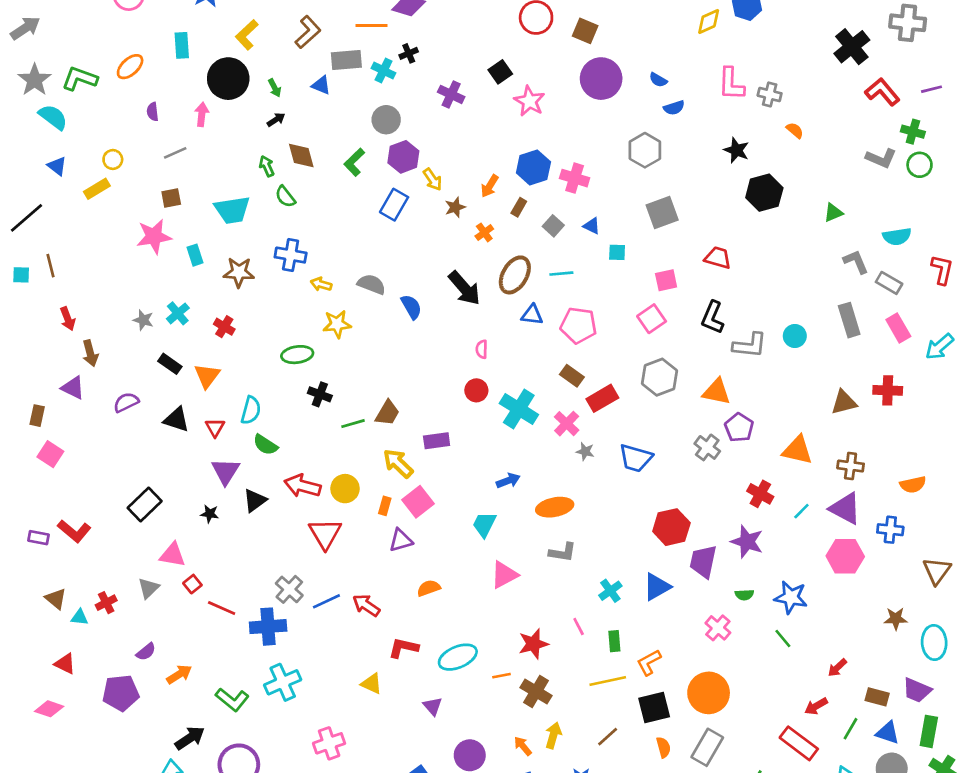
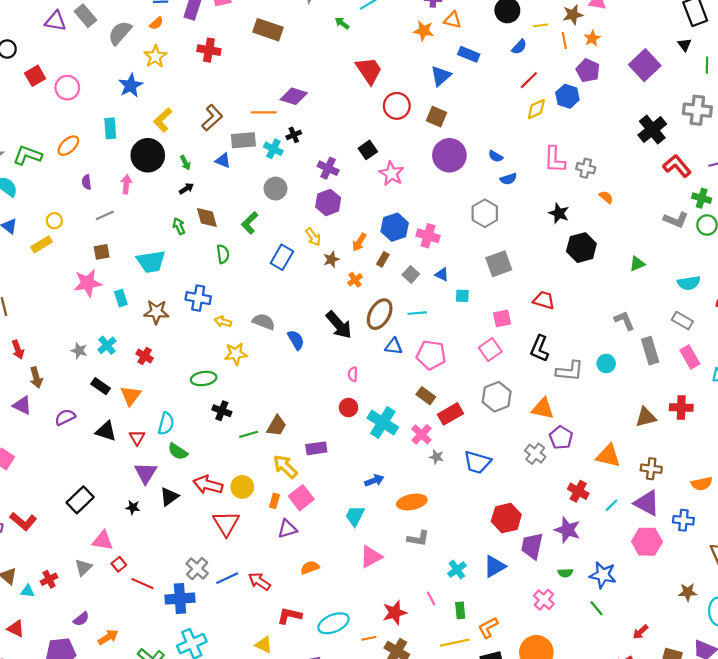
purple hexagon: (403, 157) -> (328, 202), moved
green semicircle: (285, 197) -> (223, 254), moved, turned -150
gray L-shape: (856, 262) -> (624, 321), moved

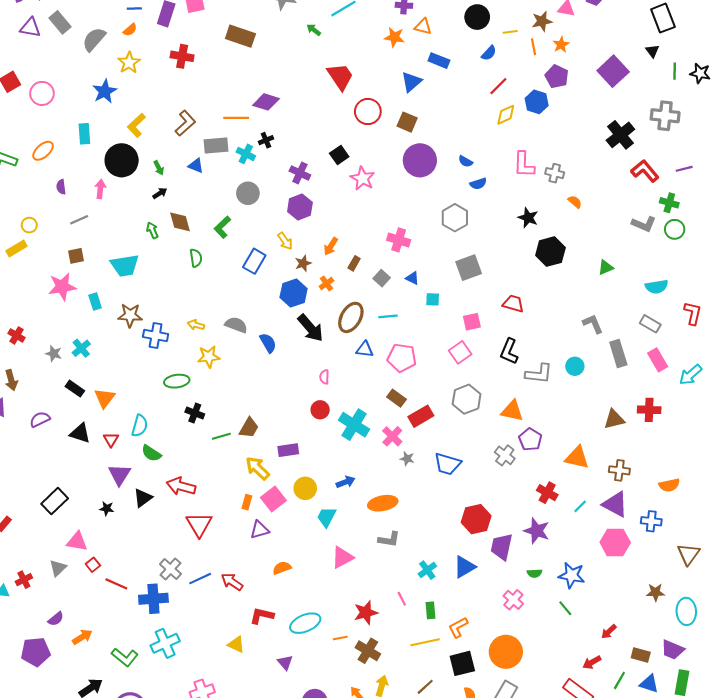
blue hexagon: (395, 227) -> (294, 293), moved
blue cross: (198, 298) -> (156, 335), moved
red cross: (145, 356) -> (16, 335), moved
yellow circle: (242, 487) -> (305, 488), moved

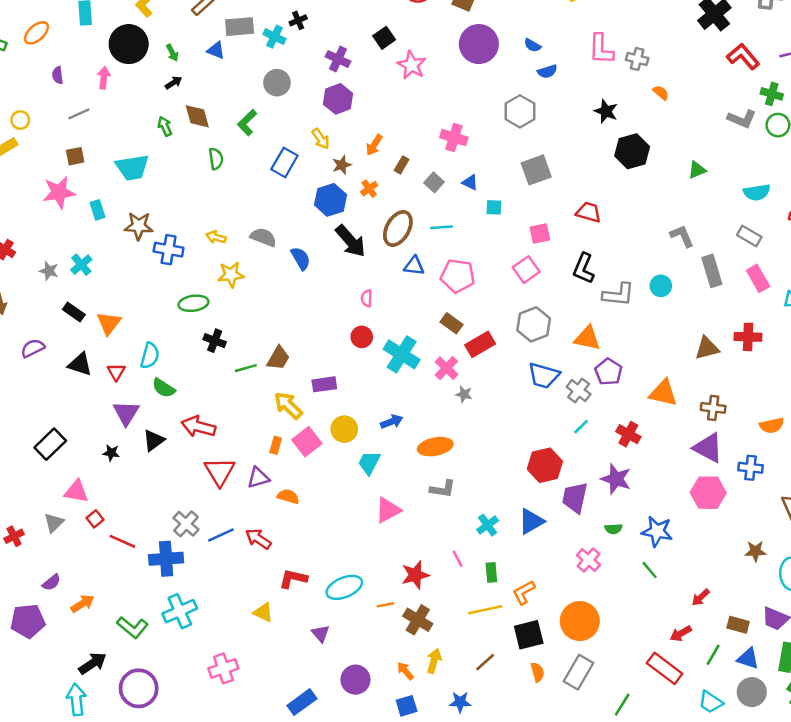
blue trapezoid: (447, 464) -> (544, 376), moved
cyan line: (580, 506) -> (581, 427), moved
purple triangle: (260, 530) -> (258, 478), moved
orange semicircle: (282, 568) -> (288, 496), moved, turned 36

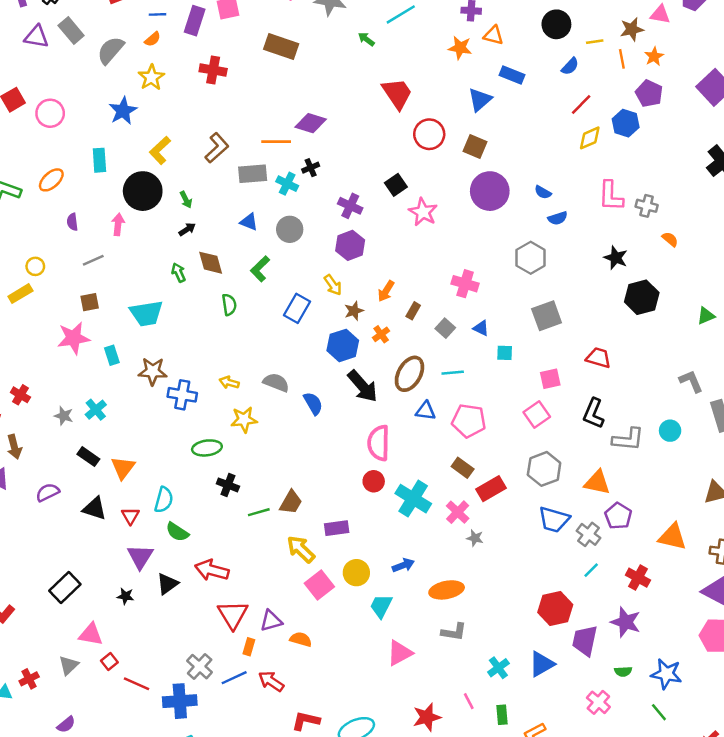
blue triangle: (216, 50) -> (249, 222), moved
pink semicircle: (367, 298) -> (379, 443), size x2.0
orange rectangle: (276, 445) -> (249, 647), moved

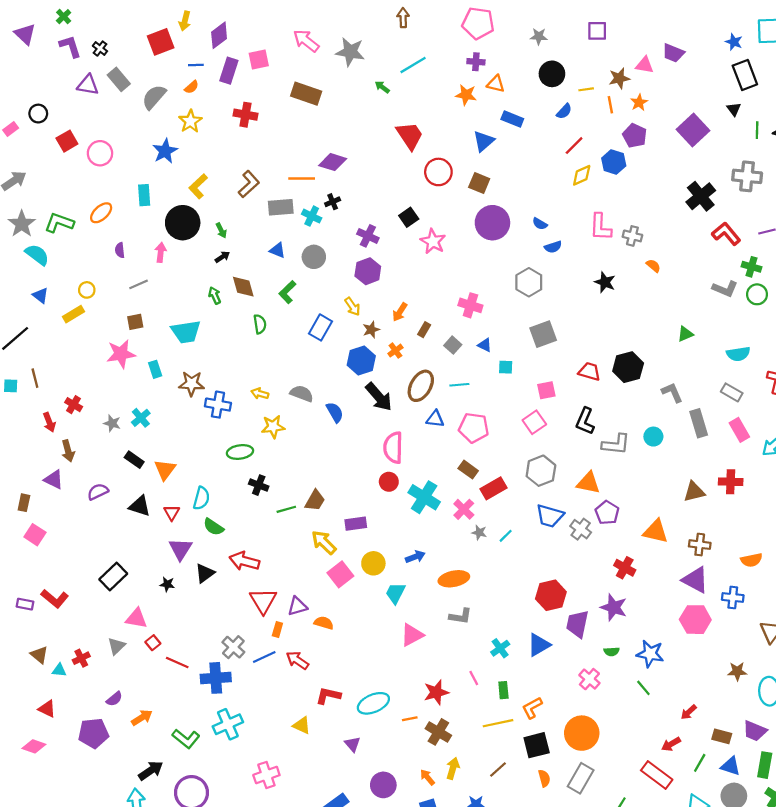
black hexagon: (642, 297) -> (628, 367), moved
cyan line: (591, 570) -> (506, 536), moved

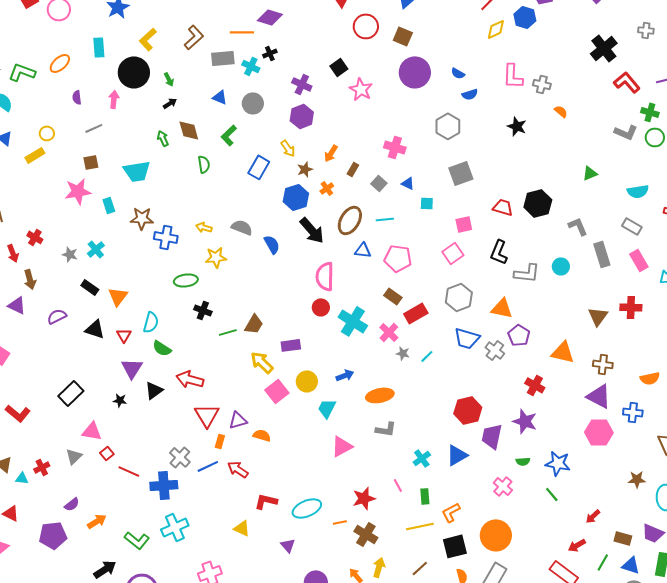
gray cross: (747, 176) -> (646, 30), size x0.6
brown triangle: (694, 492) -> (598, 316), turned -40

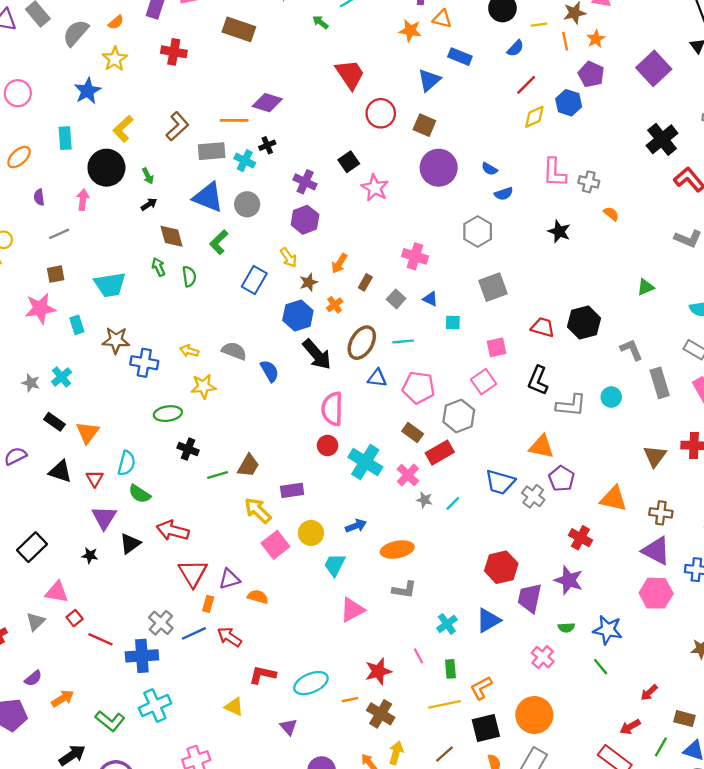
blue triangle: (220, 97) -> (208, 197), size x1.8
green arrow: (163, 138) -> (158, 267), moved
gray hexagon: (459, 297) -> (459, 416), moved

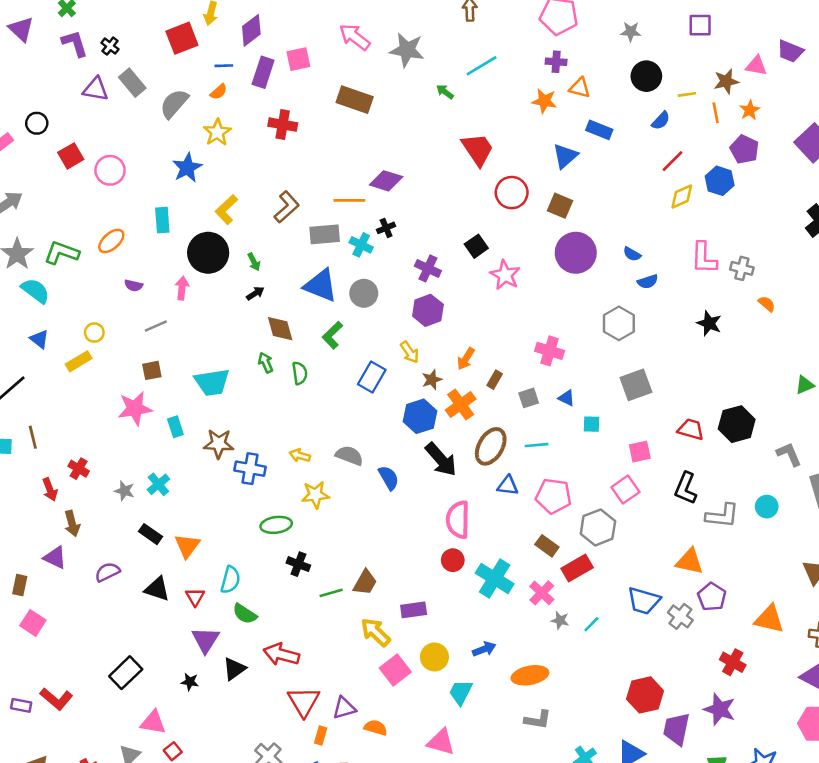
purple semicircle: (39, 197) -> (134, 285), turned -70
gray square: (396, 299) -> (529, 398), turned 30
orange cross: (335, 305) -> (461, 404), size x1.6
pink triangle: (352, 610) -> (441, 742), moved, turned 44

